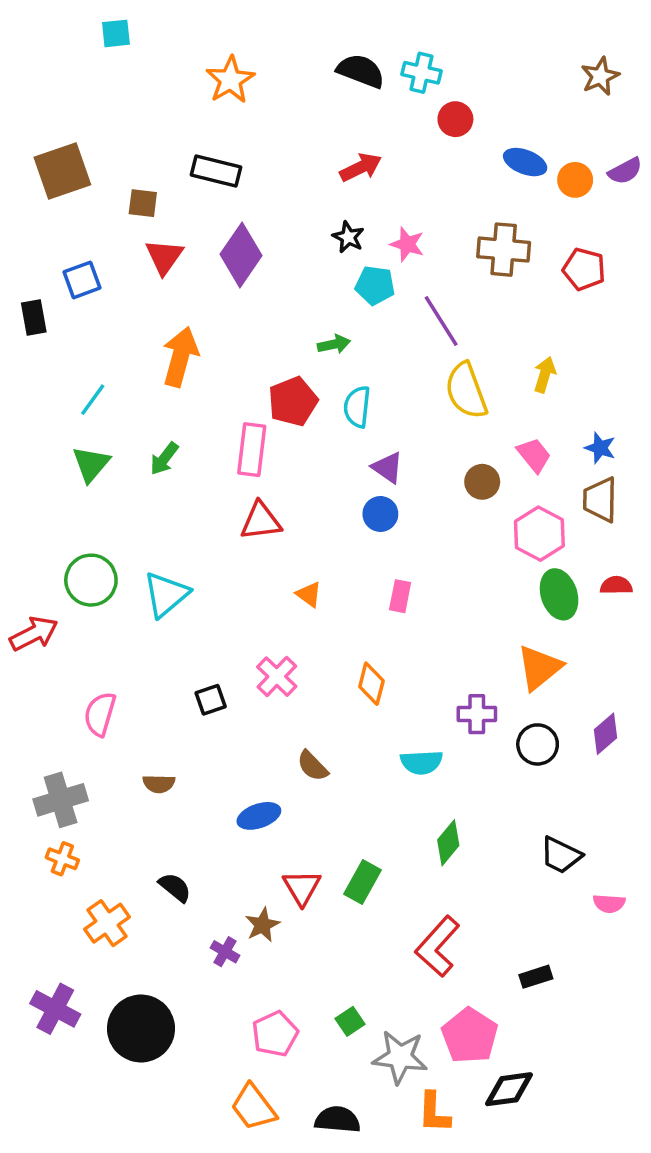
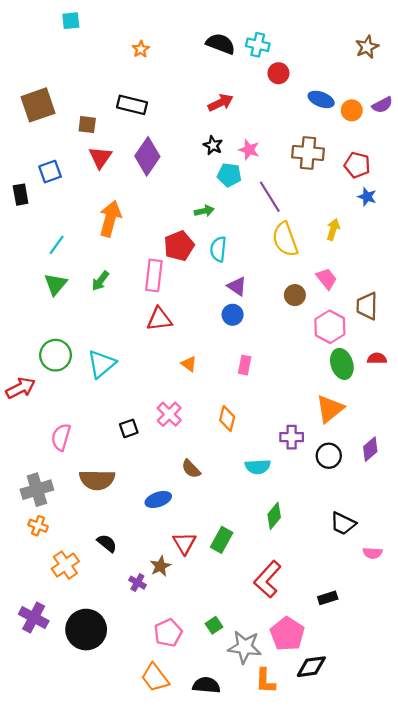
orange star: (230, 80) -> (141, 49), size x0.6
blue star: (600, 448) -> (367, 197), moved
brown semicircle: (159, 784) -> (97, 480), size x1.8

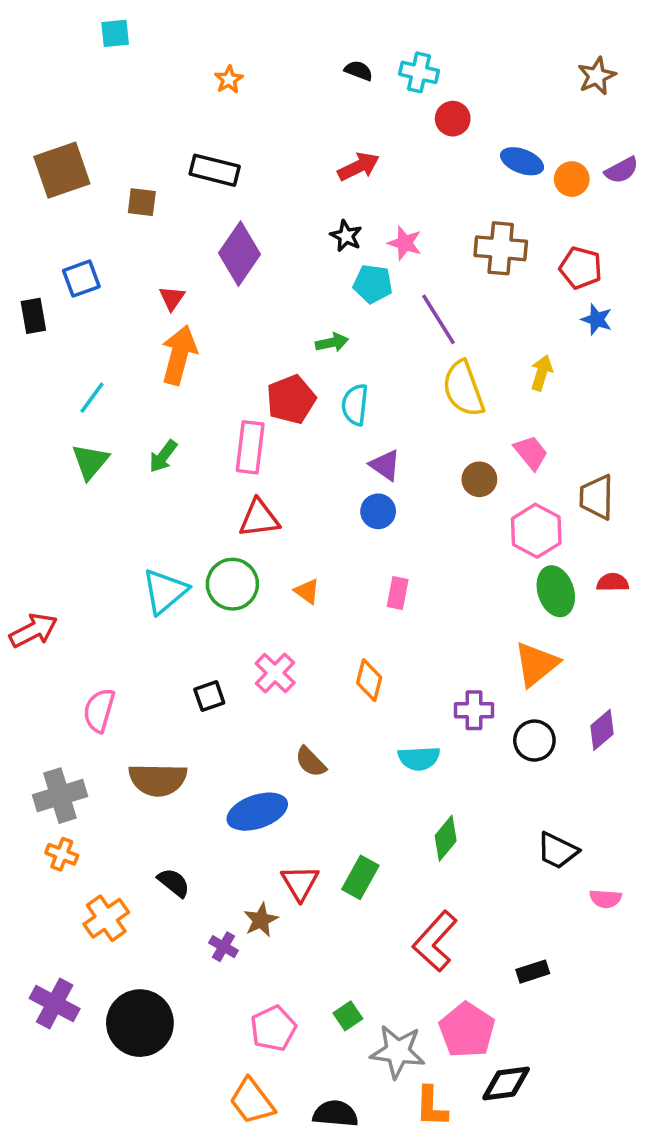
black semicircle: (221, 44) -> (359, 71), size x0.6
red triangle: (100, 157) -> (172, 298), moved, size x0.7
green circle: (56, 355) -> (232, 584), moved
blue ellipse: (158, 499) -> (257, 812), size x1.4

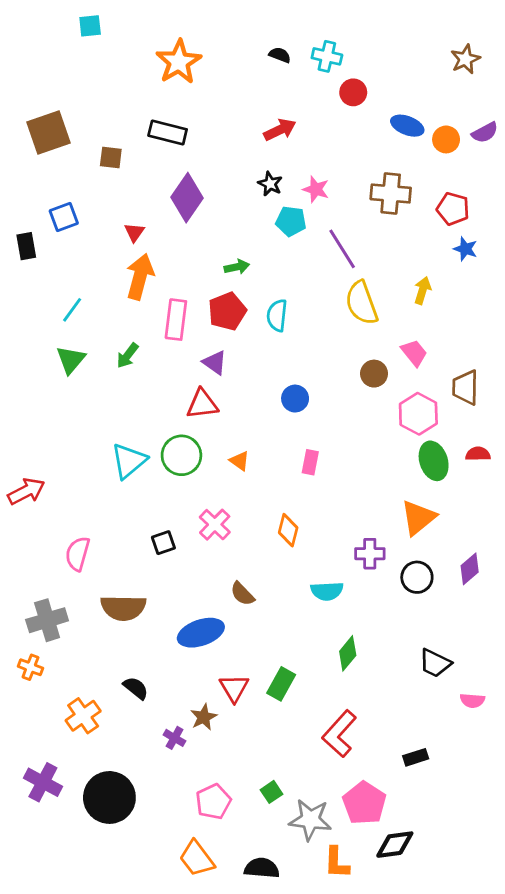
orange star: (229, 80) -> (179, 62), size x2.0
green arrow: (332, 343) -> (237, 267), moved
pink rectangle: (250, 447) -> (176, 320), moved
purple triangle: (385, 465) -> (215, 362), moved
orange cross: (62, 854) -> (30, 667), moved

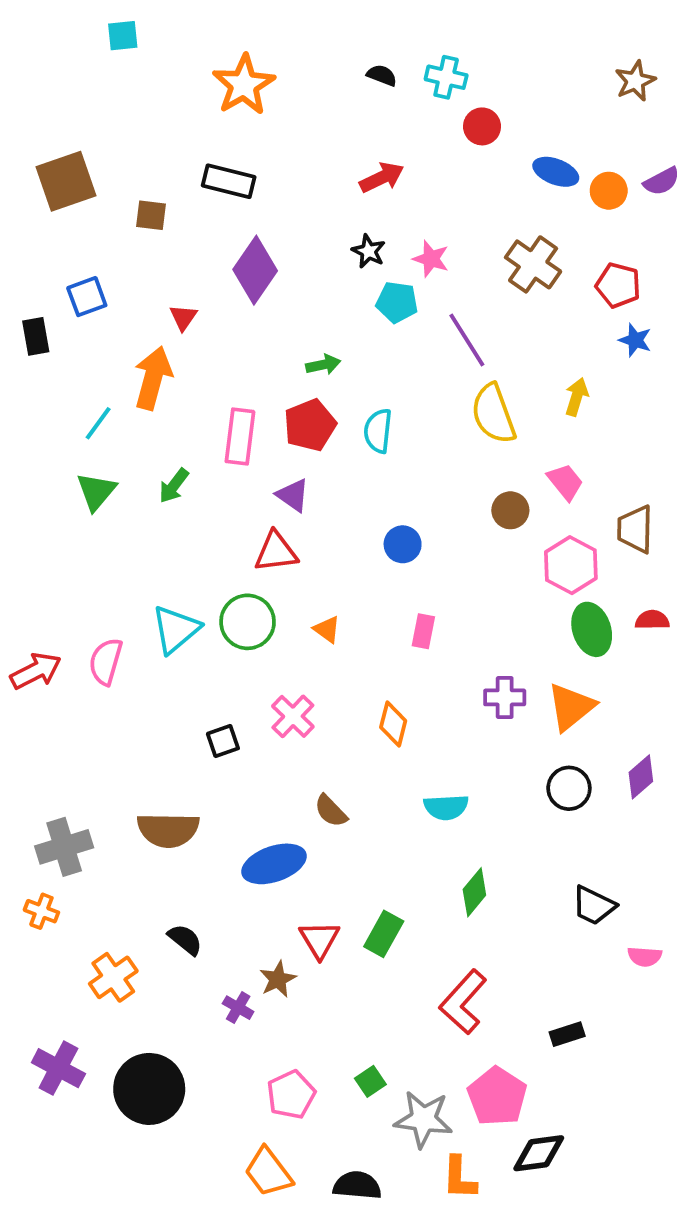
brown cross: (391, 193) -> (533, 264), turned 30
orange arrow: (140, 277) -> (153, 378), moved
pink semicircle: (78, 554) -> (106, 662), moved
purple cross: (370, 554) -> (505, 697), moved

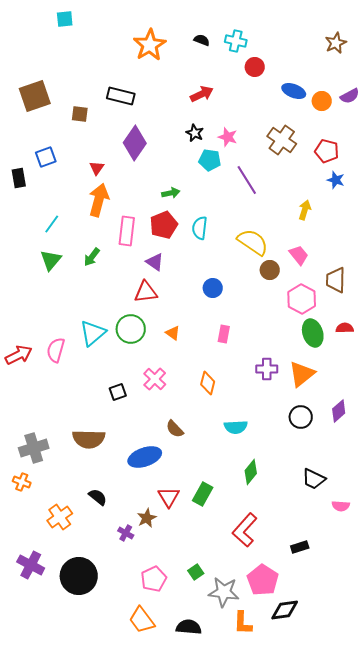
orange star: (244, 85) -> (150, 45), moved
orange arrow: (153, 378) -> (99, 200), moved
yellow semicircle: (493, 414) -> (253, 242), moved, turned 144

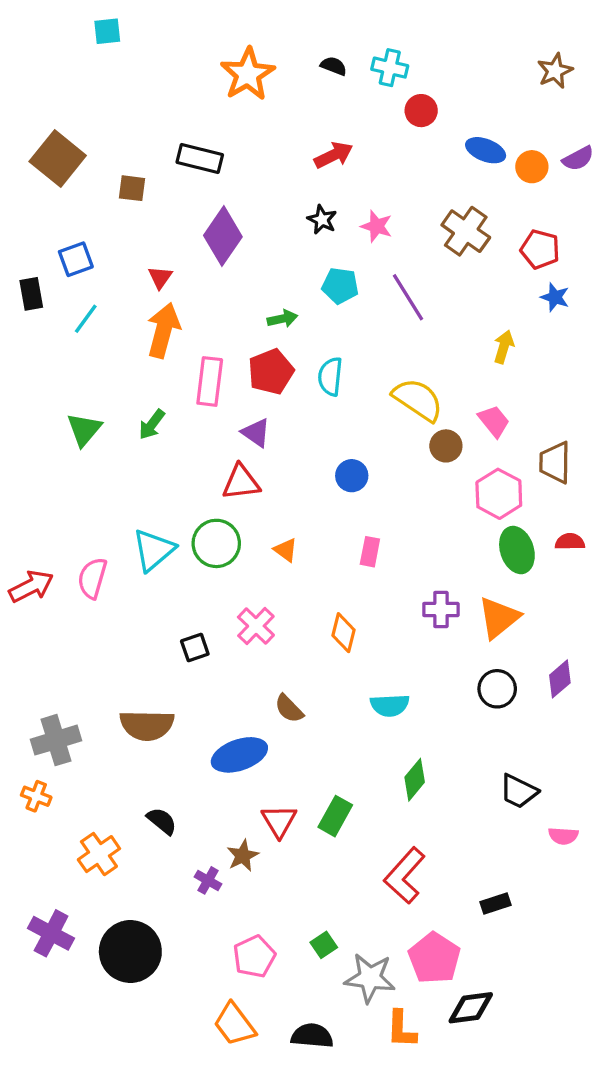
brown square: (35, 96) -> (58, 158), turned -32
cyan pentagon: (210, 160) -> (340, 286), moved
cyan line: (52, 224) -> (86, 319), moved

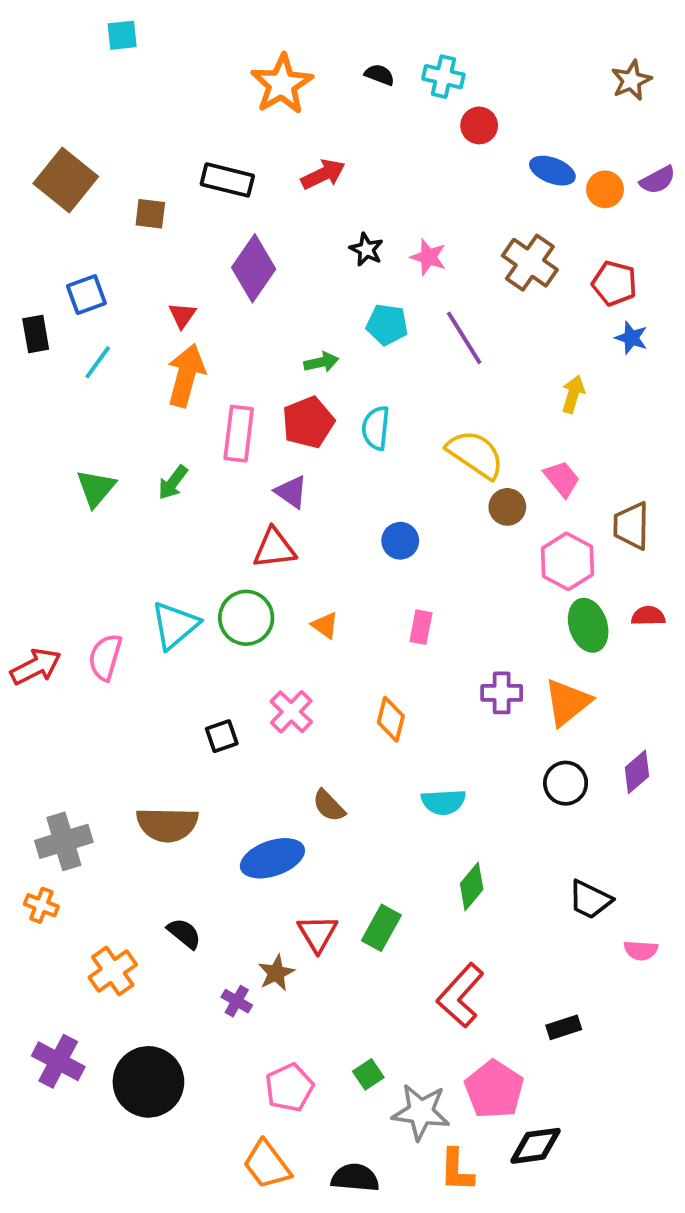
red arrow: (334, 155) -> (323, 174), moved

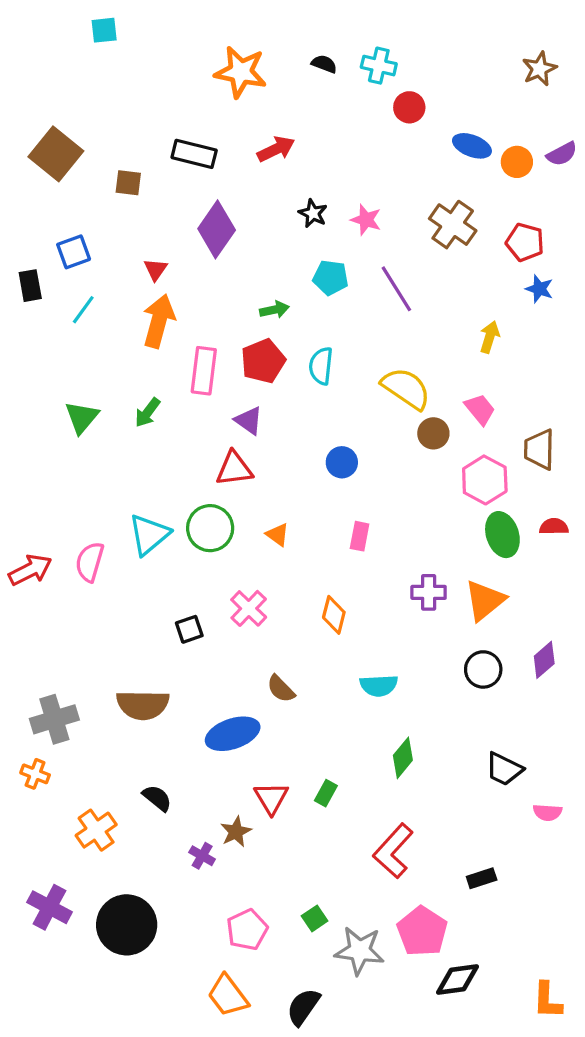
orange star: (282, 84) -> (241, 72), turned -30
green rectangle: (381, 928) -> (326, 793), size x0.7
orange L-shape: (457, 1170) -> (547, 1000), moved
black semicircle: (355, 1178) -> (303, 1007), turned -60

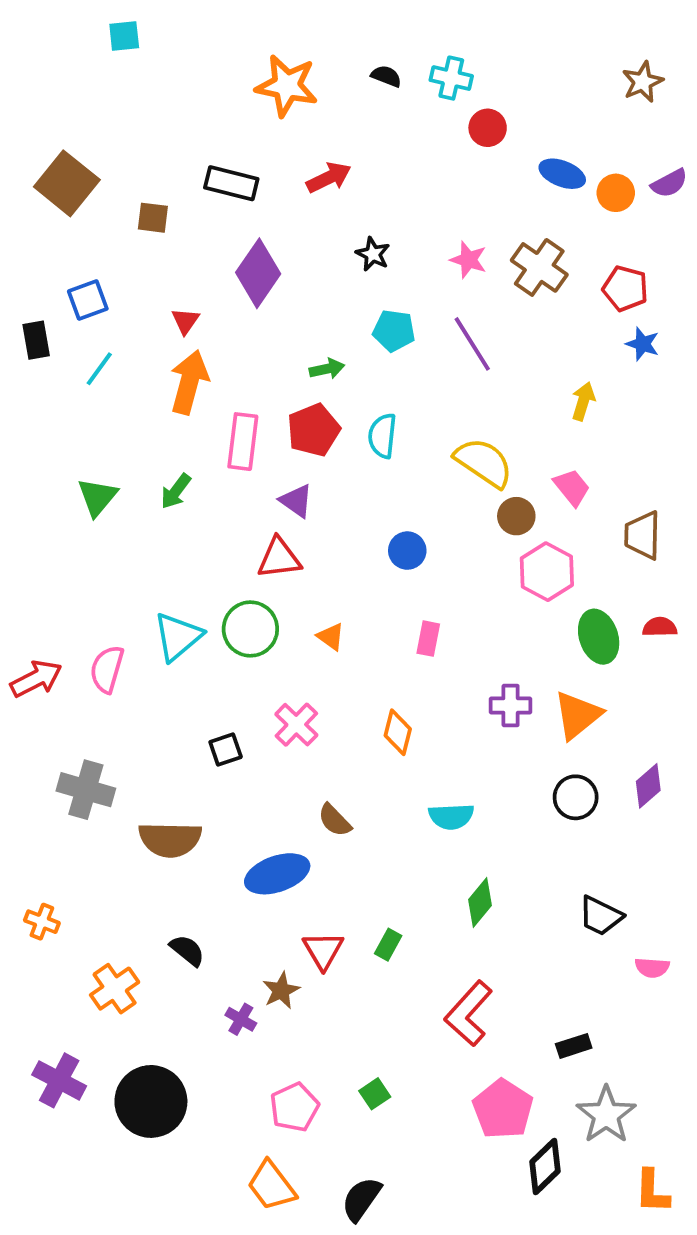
pink star: (366, 220) -> (468, 260), moved
pink hexagon: (485, 480) -> (547, 572), moved
gray cross: (54, 719) -> (86, 790), moved, turned 33
gray star: (360, 951) -> (606, 1115), moved, turned 30
black diamond: (457, 979) -> (545, 1167), turned -36

